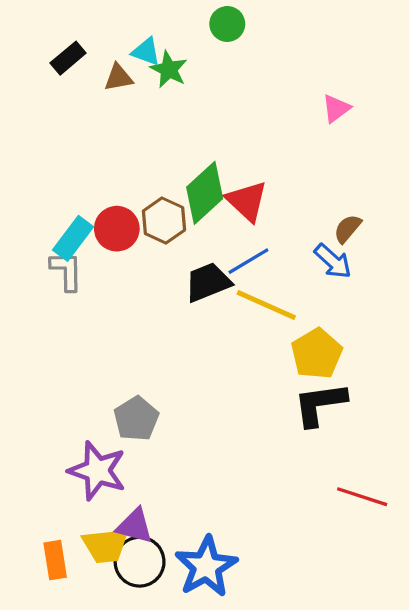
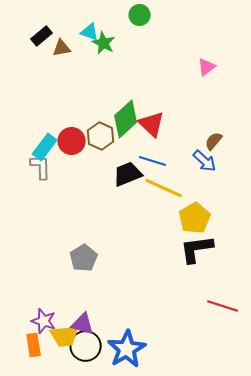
brown triangle: (118, 78) -> (62, 48), moved
blue line: (248, 261) -> (153, 161), turned 48
purple star: (97, 471) -> (44, 321), moved, size x0.7

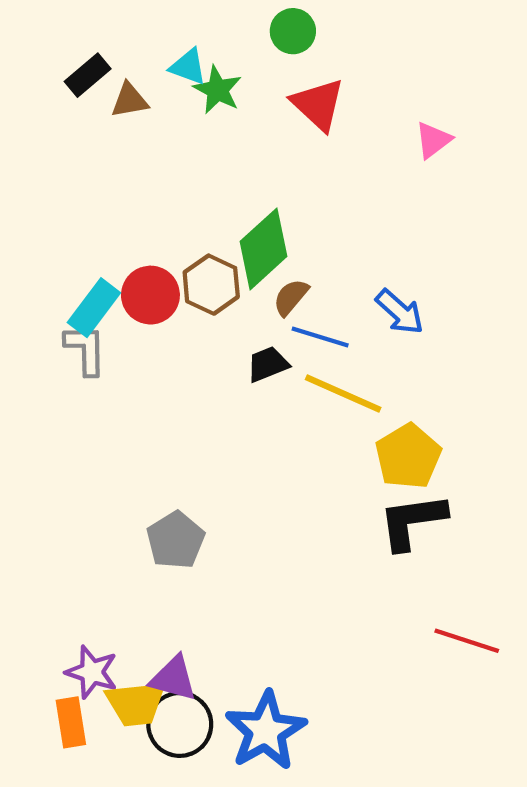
red triangle: (152, 124) -> (318, 104), moved
brown semicircle: (214, 141) -> (291, 297), moved
blue arrow: (205, 161) -> (400, 312), moved
black trapezoid: (128, 174) -> (268, 364), size x0.7

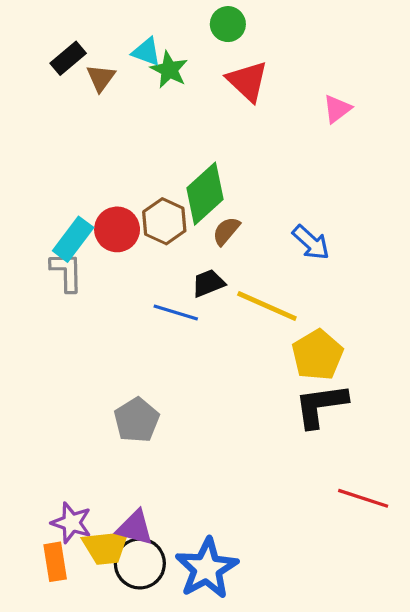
brown triangle: (130, 100) -> (101, 78), turned -44
blue line: (320, 337) -> (176, 313), moved

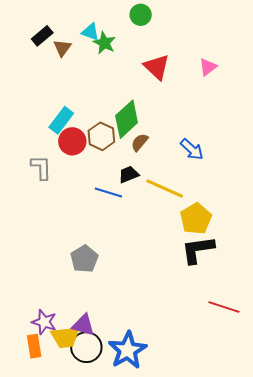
red triangle: (247, 81) -> (157, 67), moved
cyan rectangle: (73, 239) -> (61, 120), moved

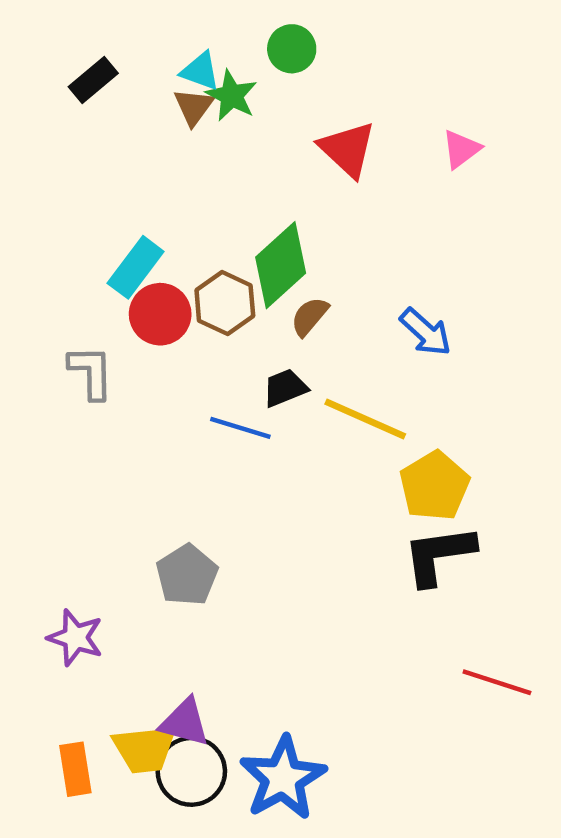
green circle: (141, 15) -> (292, 49), moved
brown triangle: (62, 48) -> (194, 107), moved
purple star: (44, 322) -> (75, 638), moved

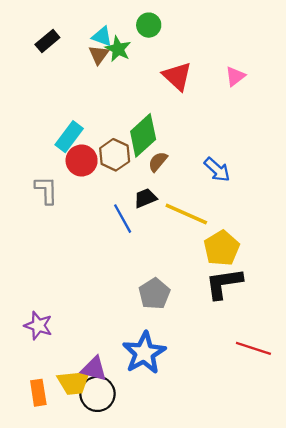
blue line: (240, 428) -> (123, 219), turned 44
gray pentagon: (187, 575) -> (154, 294), moved
blue star: (283, 778) -> (144, 353), moved

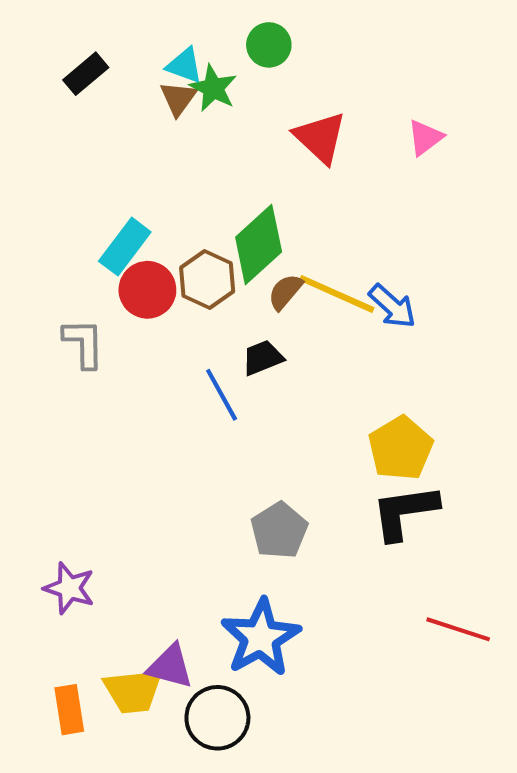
yellow line: (186, 214) -> (337, 294), moved
black circle: (97, 394) -> (217, 718), moved

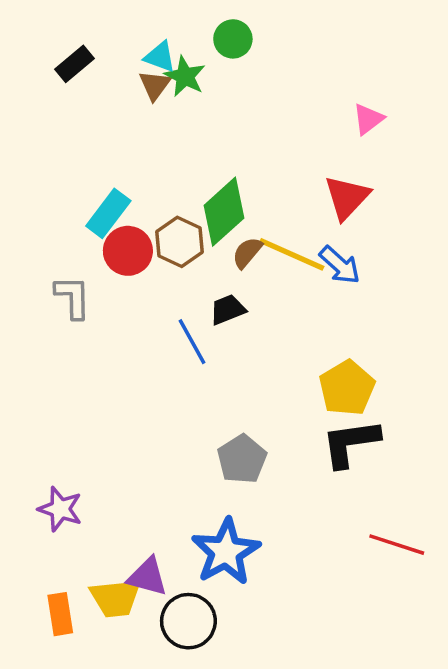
red triangle: (320, 138) -> (347, 197), moved, turned 30

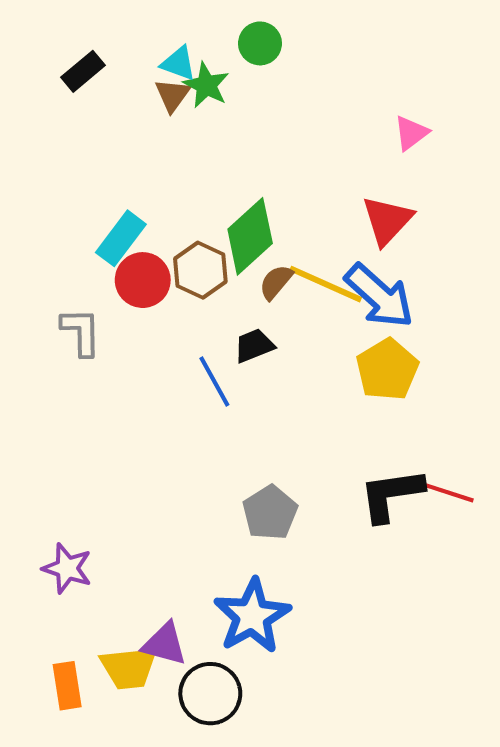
blue arrow: (340, 265) -> (379, 296), size x1.5
yellow pentagon: (347, 388) -> (387, 370), moved
red line: (397, 545) -> (443, 491), moved

